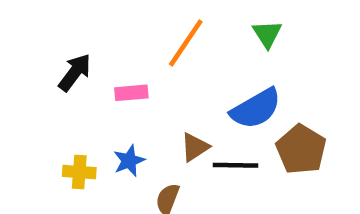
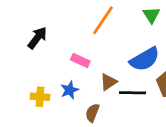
pink rectangle: (131, 93) -> (80, 61), moved, turned 30

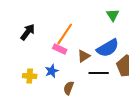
orange line: (103, 20) -> (65, 34), moved
brown triangle: (108, 82) -> (84, 56), moved

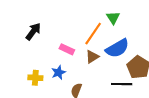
green triangle: (113, 15) -> (113, 18), moved
orange line: (65, 34) -> (93, 34), moved
black line: (99, 73) -> (122, 84), moved

